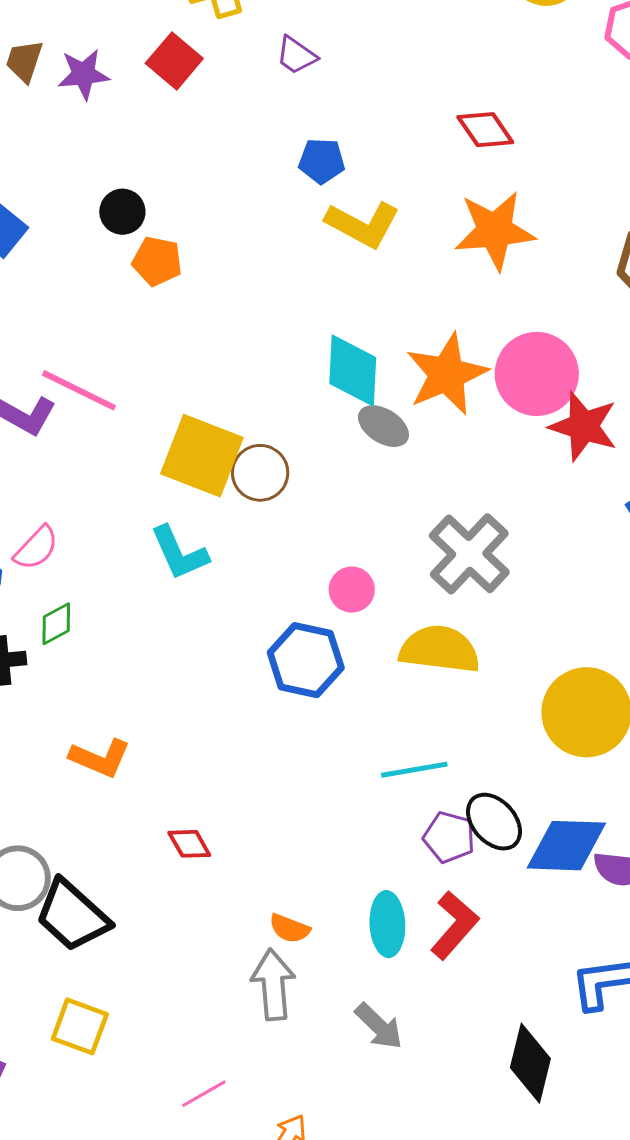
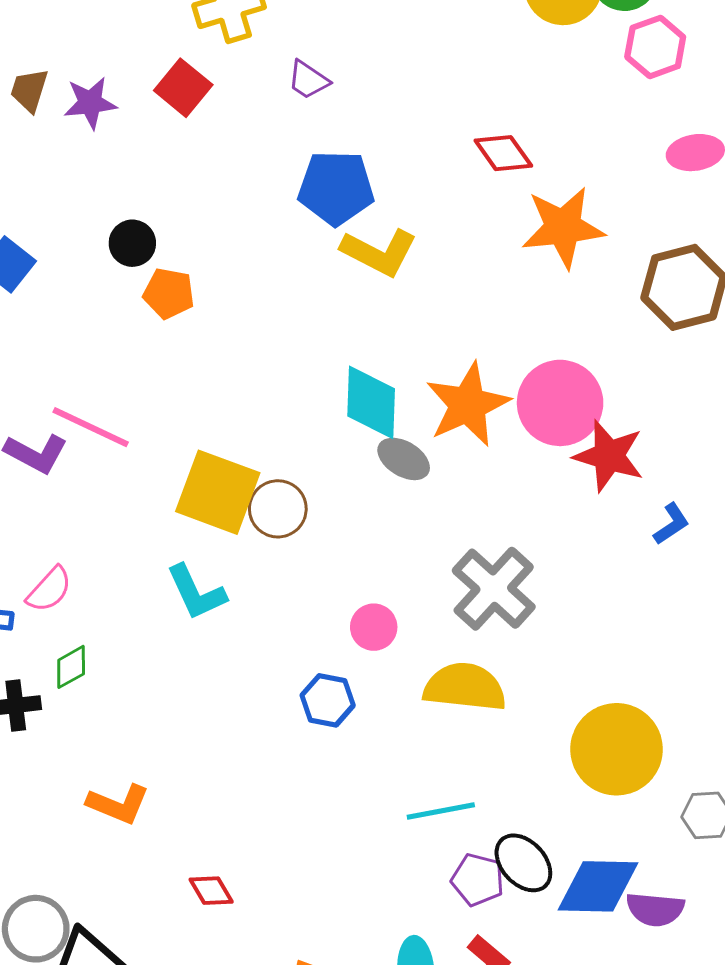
blue pentagon: (322, 161) -> (336, 188), size x1.6
orange star: (495, 231) -> (563, 227), moved
blue hexagon: (306, 660) -> (328, 700), size x0.7

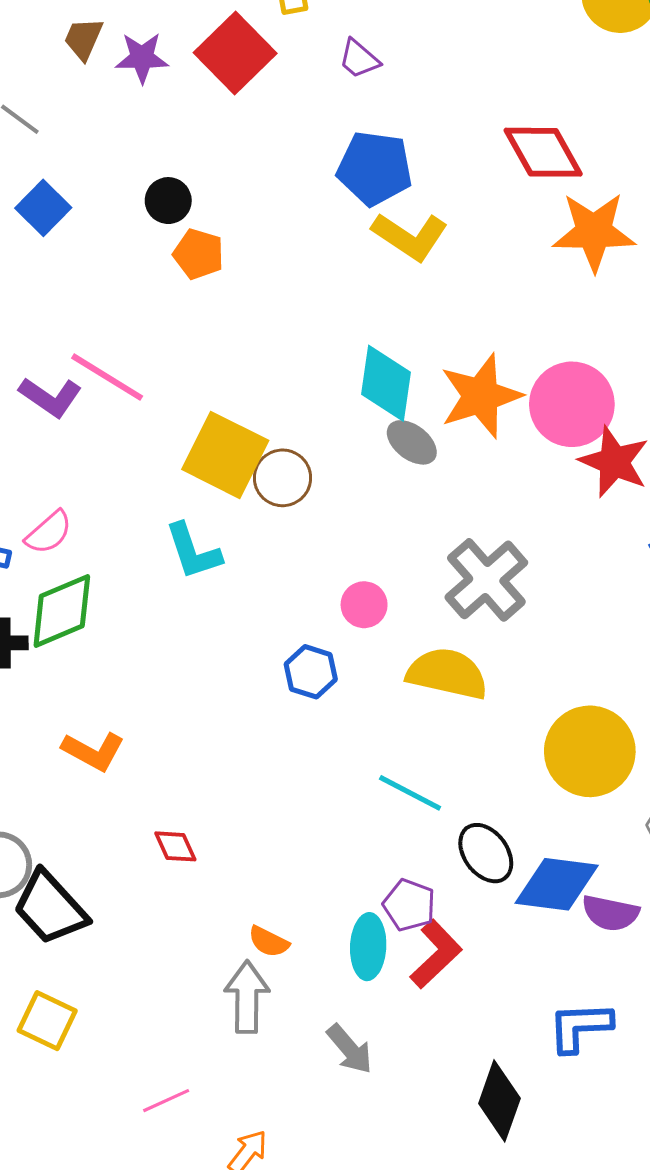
red square: (183, 88) -> (235, 53), size x1.4
red diamond: (503, 153) -> (543, 152), size x1.4
green diamond: (71, 667) -> (62, 611), size x1.8
cyan line: (441, 811) -> (410, 793), turned 32
purple pentagon: (478, 880) -> (409, 905), moved

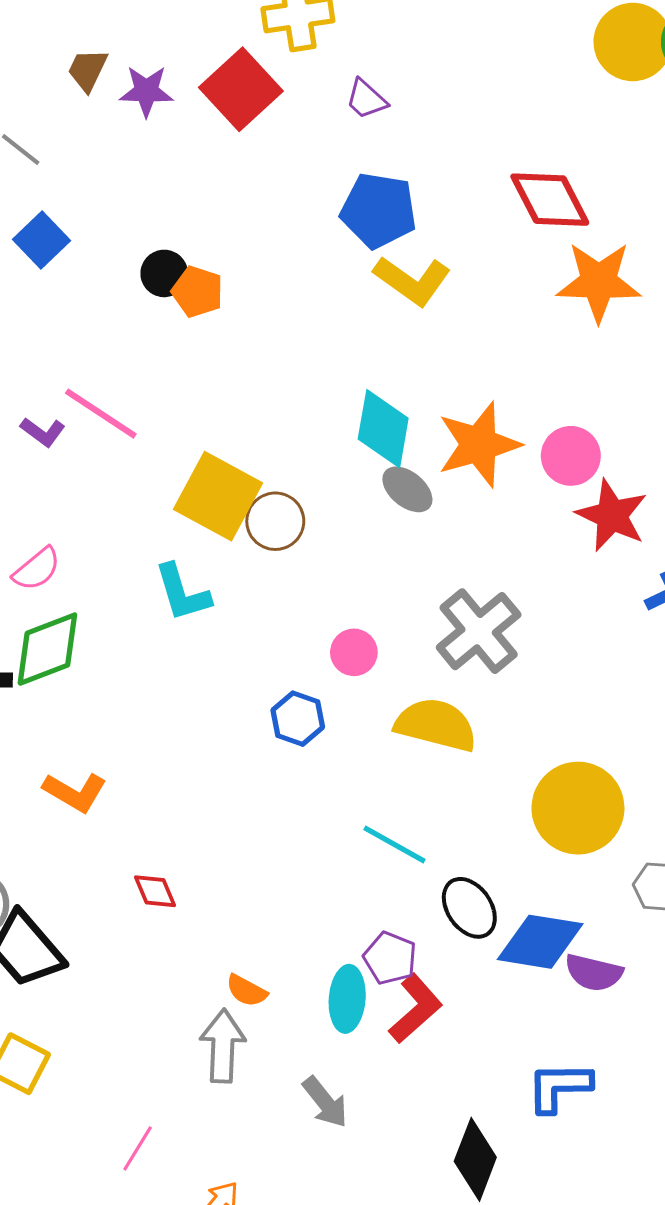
black circle: (168, 201) -> (164, 273), moved
purple L-shape: (50, 397) -> (43, 432), size x0.7
pink circle: (572, 404) -> (571, 456), size x0.7
pink line: (166, 1101) -> (138, 1148), turned -36

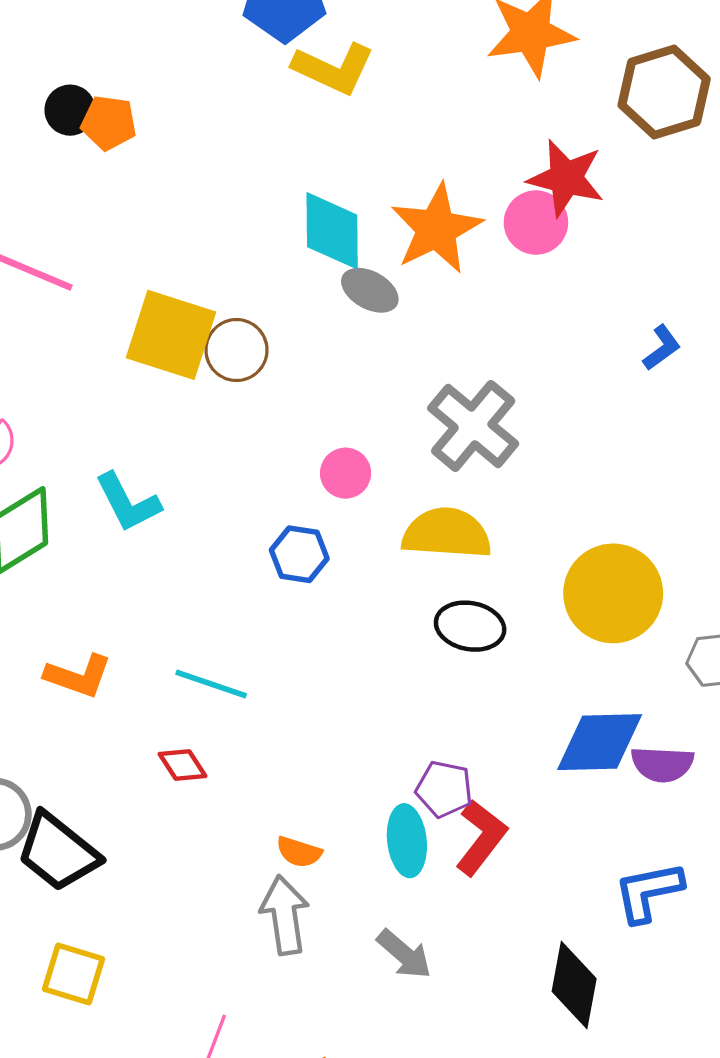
red star: (612, 515) -> (566, 178), moved
cyan L-shape: (182, 593) -> (128, 502), moved
cyan line: (395, 845) -> (211, 684), moved
black ellipse: (469, 908) -> (470, 626), moved, turned -34

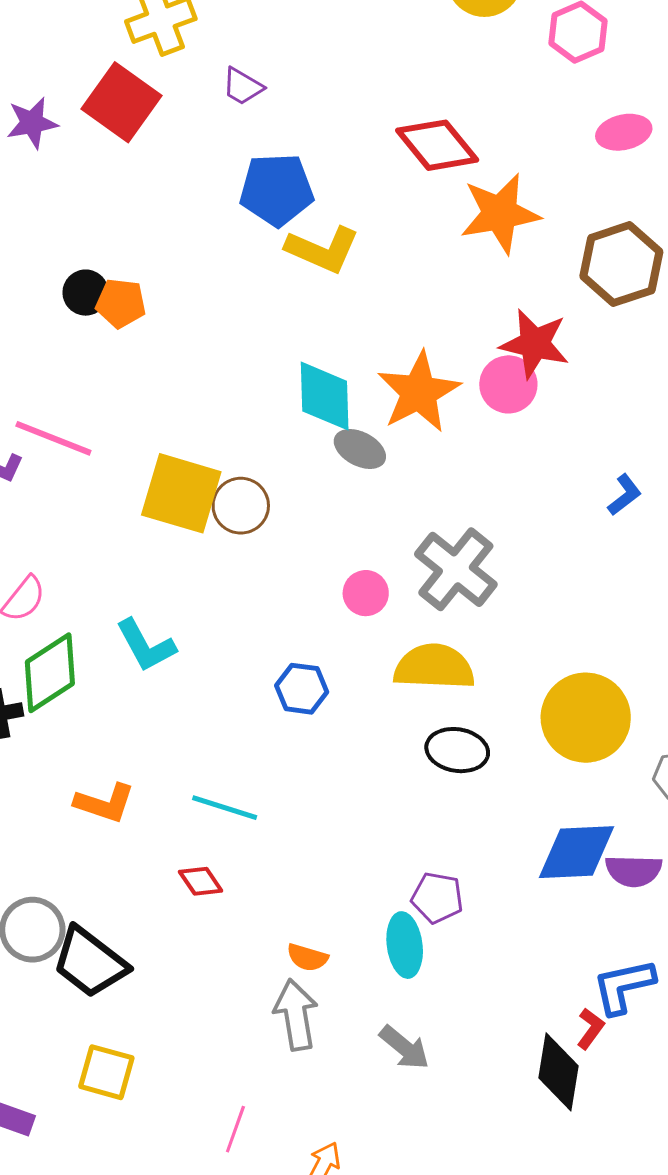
pink circle: (346, 473) -> (366, 593), moved
red L-shape: (481, 837) -> (591, 1029), moved, size x0.6

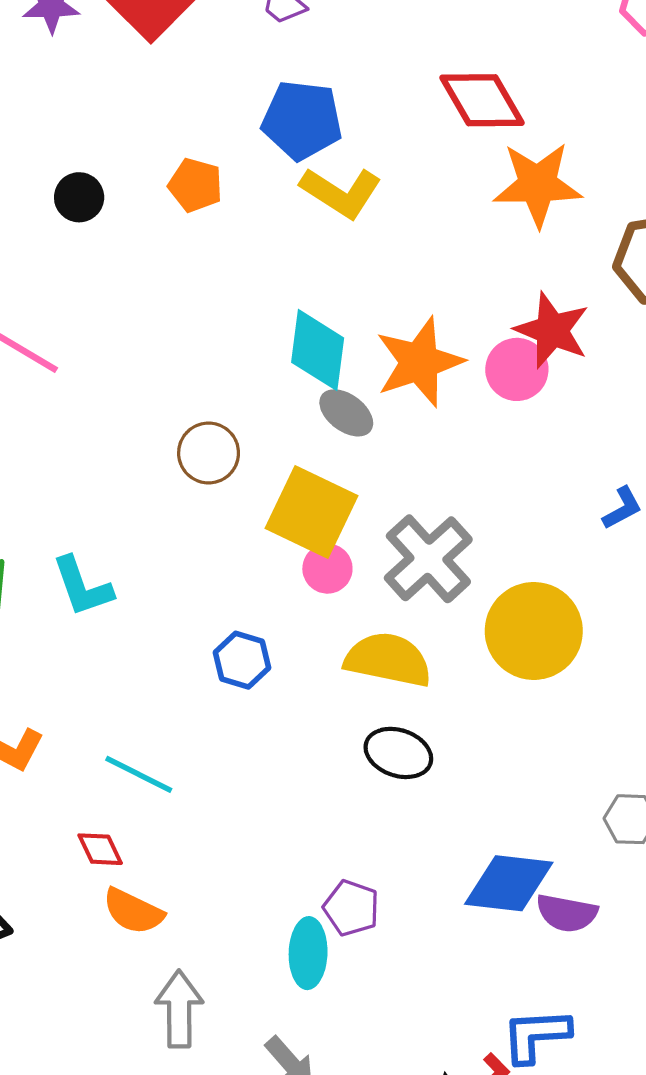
orange pentagon: (121, 303) -> (195, 185), moved
yellow square: (181, 493) -> (312, 512), moved
yellow circle: (586, 718) -> (534, 631), moved
orange semicircle: (307, 957) -> (133, 911), moved, size x1.4

